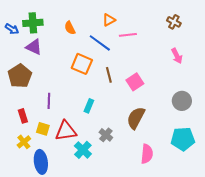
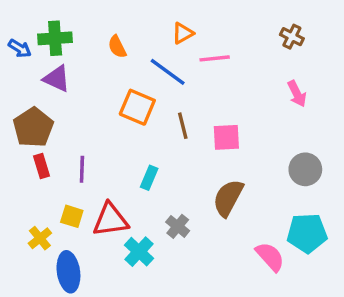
pink square: (135, 82) -> (226, 137), turned 30
red rectangle: (23, 116) -> (42, 166), moved
pink semicircle: (147, 154) -> (270, 257), moved, turned -48

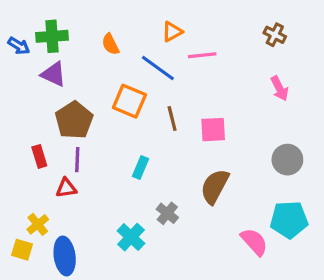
brown pentagon: (33, 127) -> (74, 120), moved
yellow square: (72, 216) -> (22, 250), moved
red triangle: (110, 220) -> (66, 188), moved, size x0.6

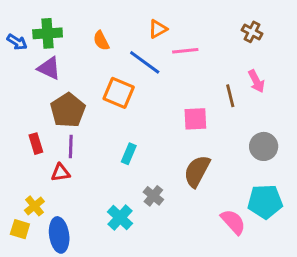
brown line: (172, 119) -> (230, 96), moved

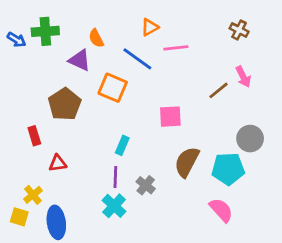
purple triangle: (49, 68) -> (80, 60), moved
brown line: (230, 96) -> (218, 90), turned 65
pink square: (195, 119) -> (170, 117), moved
purple line: (71, 146) -> (115, 177), moved
cyan pentagon: (265, 202) -> (228, 169), moved

